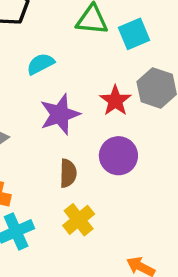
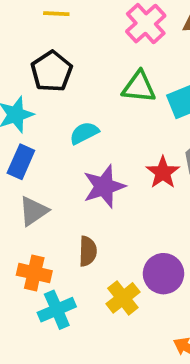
purple circle: (118, 156) -> (163, 274), moved
brown semicircle: (68, 173) -> (88, 251), moved

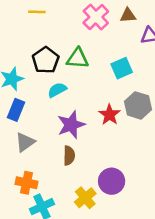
black pentagon: (52, 71) -> (46, 60), moved
green triangle: (139, 87) -> (78, 58), moved
brown semicircle: (88, 251) -> (69, 156), moved

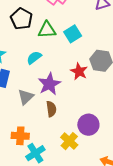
black pentagon: (46, 60) -> (21, 19), moved
cyan square: (122, 68) -> (73, 34), moved
gray triangle: (25, 142) -> (26, 97), moved

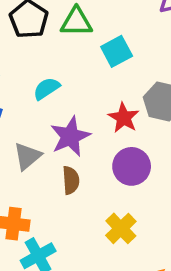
green triangle: (47, 30) -> (76, 22), moved
purple circle: (88, 125) -> (132, 166), moved
yellow cross: (69, 141) -> (121, 228), moved

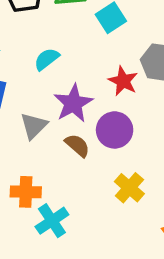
purple circle: (132, 166) -> (115, 130), moved
brown semicircle: (71, 180) -> (77, 145), turned -40

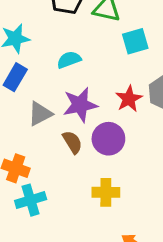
yellow cross: (129, 188) -> (106, 192), turned 32

